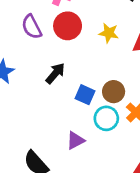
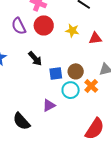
black arrow: (55, 73) -> (35, 59), turned 98
blue square: (85, 95) -> (56, 74), turned -32

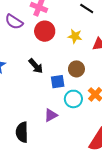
purple semicircle: (19, 26) -> (14, 22), moved, turned -30
brown circle: (76, 71) -> (76, 69), moved
black semicircle: (21, 121) -> (22, 132), turned 42

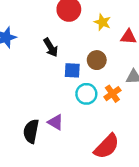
purple triangle: (51, 115) -> (55, 122), moved, turned 48
black semicircle: (22, 132) -> (31, 131), moved

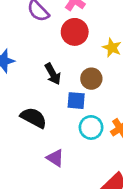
brown circle: (97, 60) -> (91, 79), moved
black semicircle: (31, 131) -> (34, 118), moved, turned 105

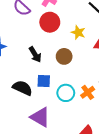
blue square: (76, 101) -> (44, 81), moved
purple triangle: (55, 158) -> (40, 117), size x1.5

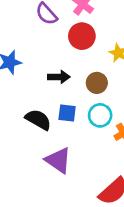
black arrow: (35, 54) -> (59, 77), turned -63
cyan circle: (66, 93) -> (100, 115), moved

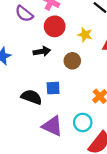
black arrow: (59, 77) -> (42, 51), moved
cyan circle: (100, 115) -> (83, 122), moved

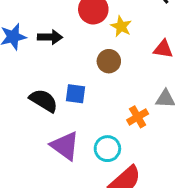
yellow star: (85, 35) -> (121, 26), moved
black arrow: (42, 51) -> (50, 37), moved

